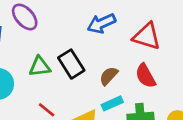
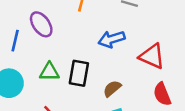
black rectangle: (71, 64) -> (79, 73), turned 35
red semicircle: (146, 76) -> (162, 94), moved

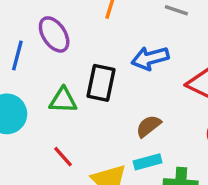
black rectangle: (79, 73) -> (101, 83), moved

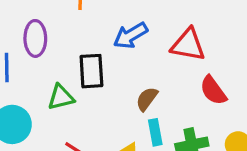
purple ellipse: (54, 34) -> (35, 38), turned 48
cyan rectangle: (148, 162) -> (155, 132), turned -70

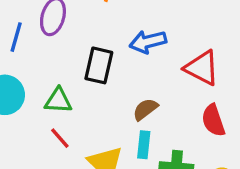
green triangle: (61, 97) -> (58, 101), moved

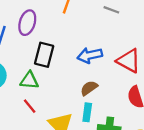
blue arrow: (148, 42) -> (90, 55), moved
black rectangle: (99, 65) -> (44, 55), moved

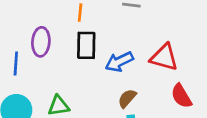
black rectangle: (44, 55) -> (86, 45), moved

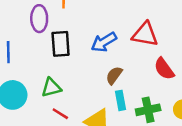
purple ellipse: (41, 42) -> (39, 19), moved
black rectangle: (86, 45) -> (61, 44), moved

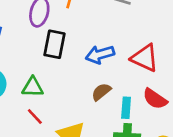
red semicircle: (164, 69) -> (155, 99), turned -35
cyan rectangle: (120, 100) -> (126, 108), moved

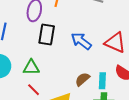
blue arrow: (100, 54) -> (81, 41), turned 55
brown semicircle: (101, 92) -> (82, 79), moved

